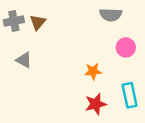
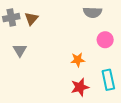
gray triangle: (24, 60) -> (20, 50), turned 32

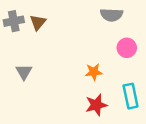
gray triangle: (20, 50) -> (24, 72), moved

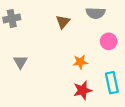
brown triangle: (38, 22) -> (63, 22), moved

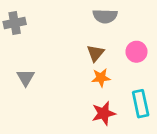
gray semicircle: (96, 13) -> (105, 16), moved
brown triangle: (63, 22) -> (95, 53), moved

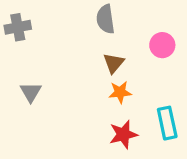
gray semicircle: (105, 16) -> (105, 19), moved, turned 80
pink circle: (136, 52) -> (162, 45), moved

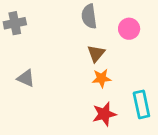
pink circle: (162, 45) -> (129, 29), moved
gray triangle: (31, 92) -> (26, 78), turned -36

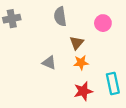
gray semicircle: (89, 16) -> (60, 16), moved
gray triangle: (26, 78) -> (49, 63), moved

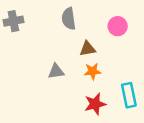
brown triangle: (77, 43) -> (88, 49), turned 40
gray triangle: (49, 63) -> (56, 71), turned -32

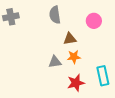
gray triangle: (56, 71) -> (55, 62), moved

